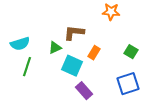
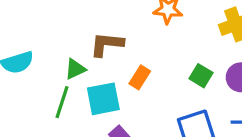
cyan square: (72, 66) -> (103, 99), turned -35
green line: (27, 67) -> (62, 102), moved

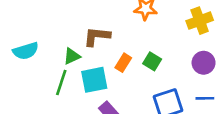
green square: (201, 76) -> (152, 61), moved

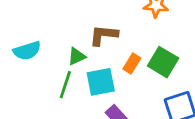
green square: (152, 61) -> (163, 62), size x1.5

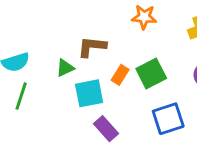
green square: (163, 62) -> (151, 73), turned 32
green line: (65, 85) -> (21, 96), moved

